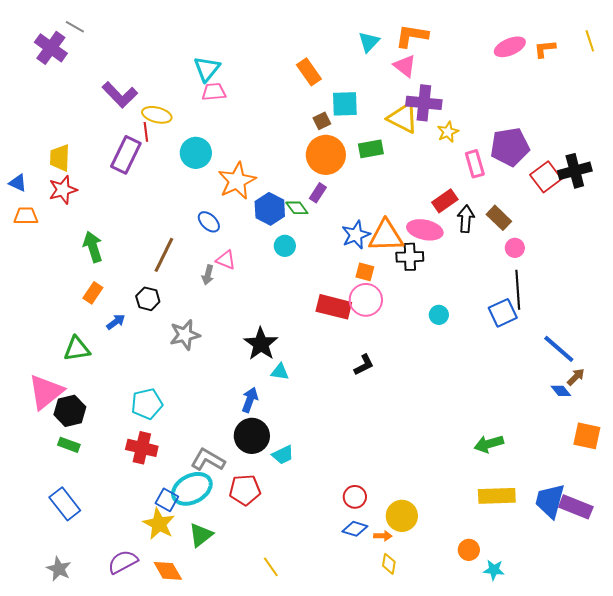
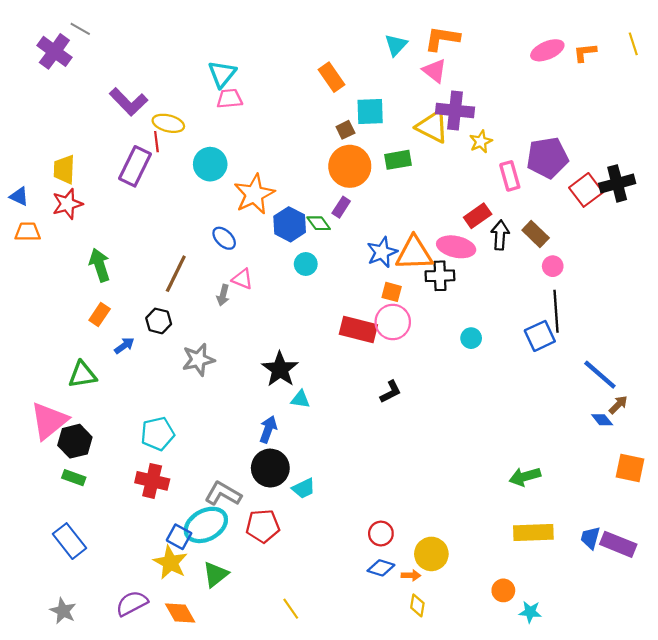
blue trapezoid: (550, 501) -> (590, 538), size x0.6

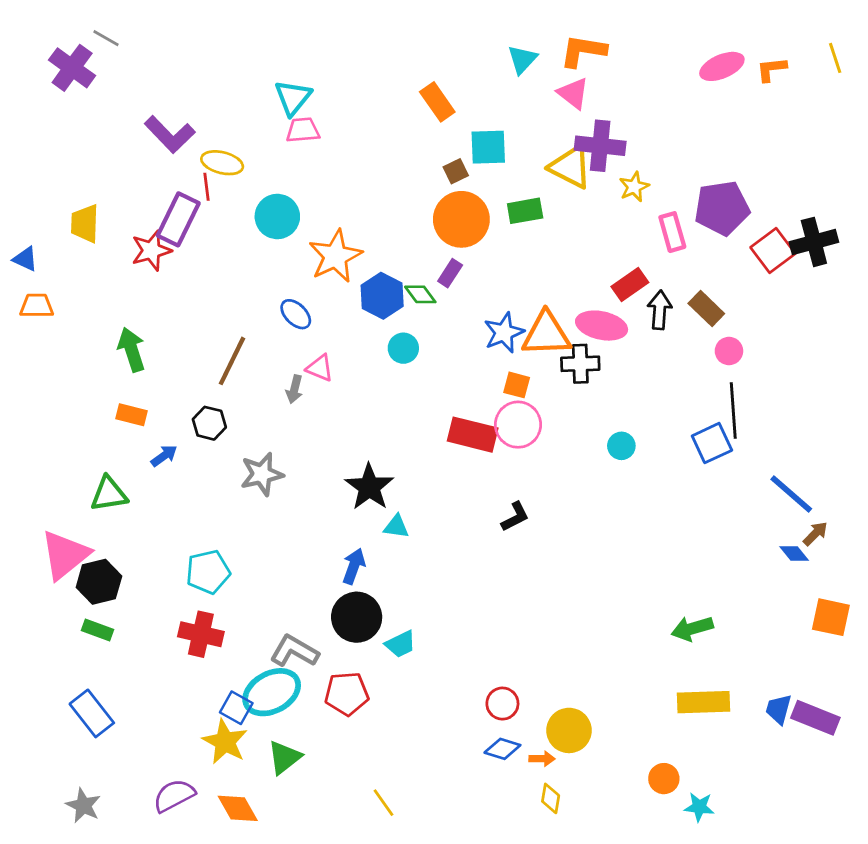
red star: (67, 204) -> (151, 250), moved
orange rectangle: (100, 314) -> (132, 415), turned 70

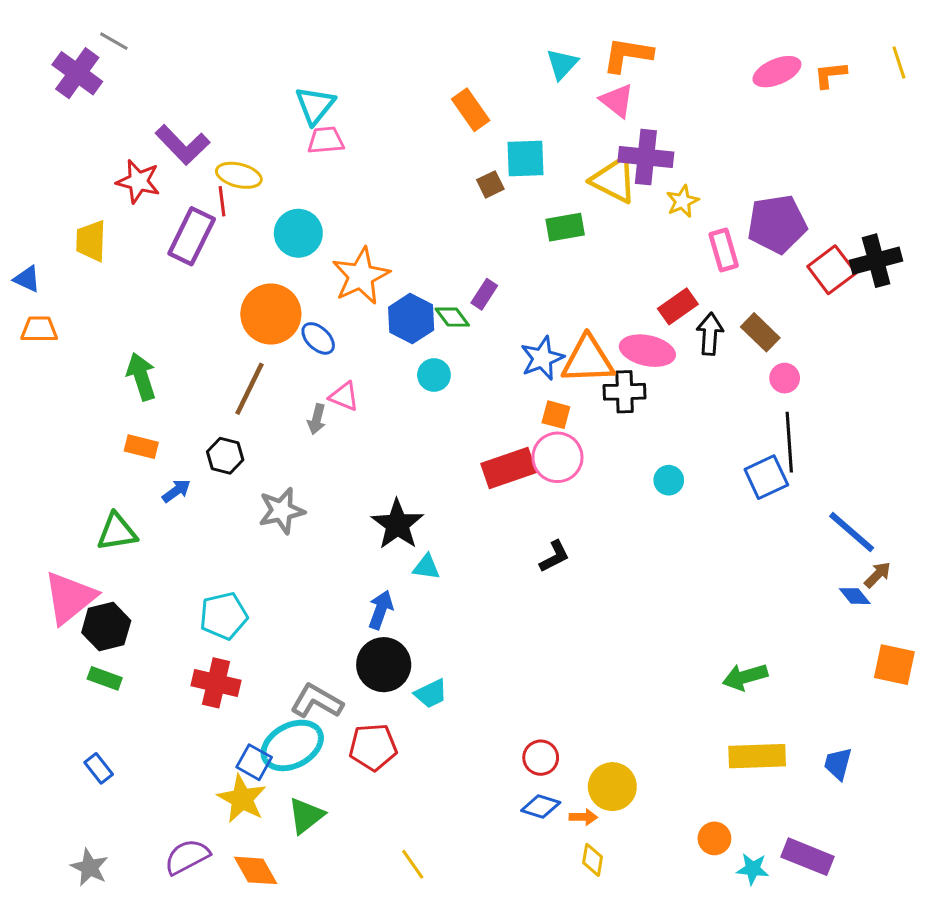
orange circle: (461, 219) -> (271, 314), moved
red star: (151, 250) -> (138, 181), moved, turned 30
red rectangle: (473, 435) -> (509, 468), turned -33
blue rectangle: (92, 713) -> (99, 768), size x0.6
purple rectangle: (815, 718) -> (807, 857), moved

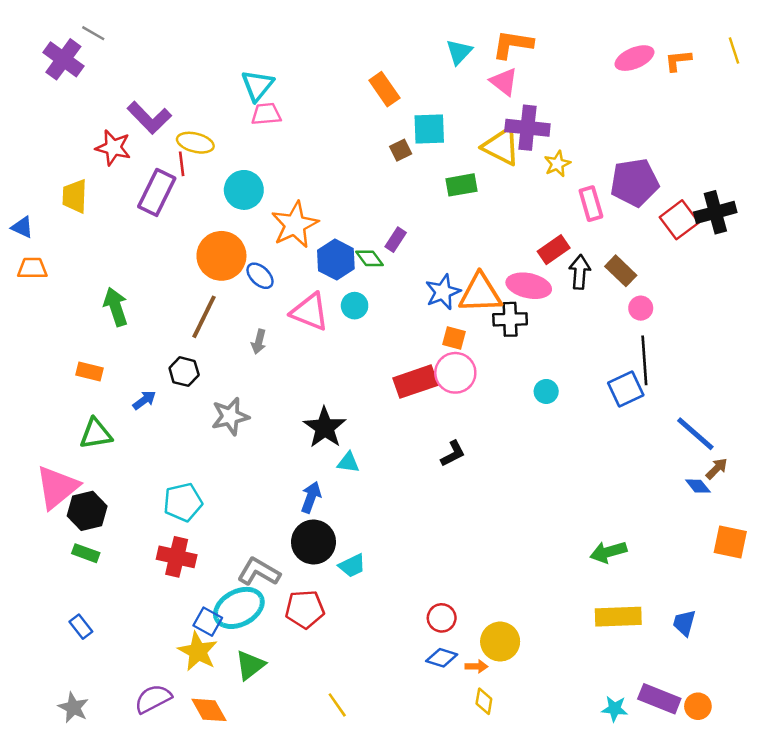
pink triangle: (344, 396) -> (310, 312), moved, size x1.6
orange rectangle: (141, 447) -> (90, 372), moved
orange circle: (714, 838) -> (698, 706), moved

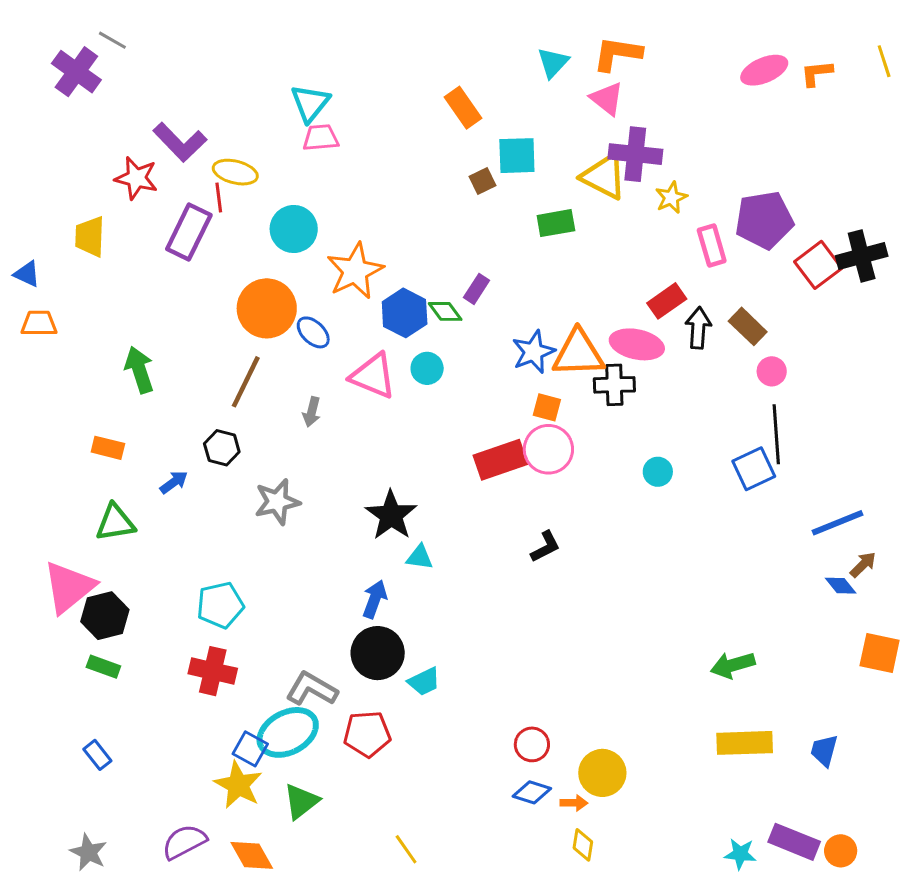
blue line: (695, 434) -> (838, 523), turned -63

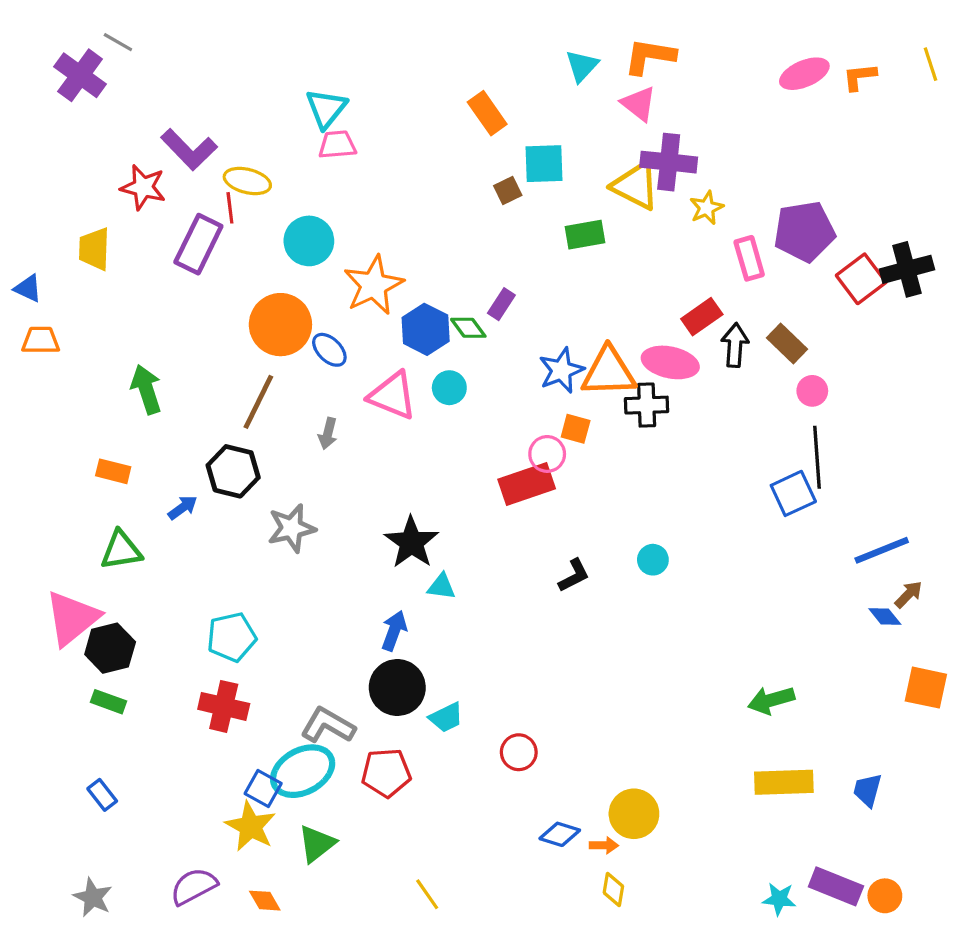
black hexagon: (222, 448) -> (233, 471), size x1.4
pink circle: (548, 449) -> (547, 454), moved, size x0.7
cyan circle: (658, 472) -> (653, 560), moved
red circle: (532, 744) -> (519, 752), moved
orange diamond: (252, 855) -> (265, 901), size x0.7

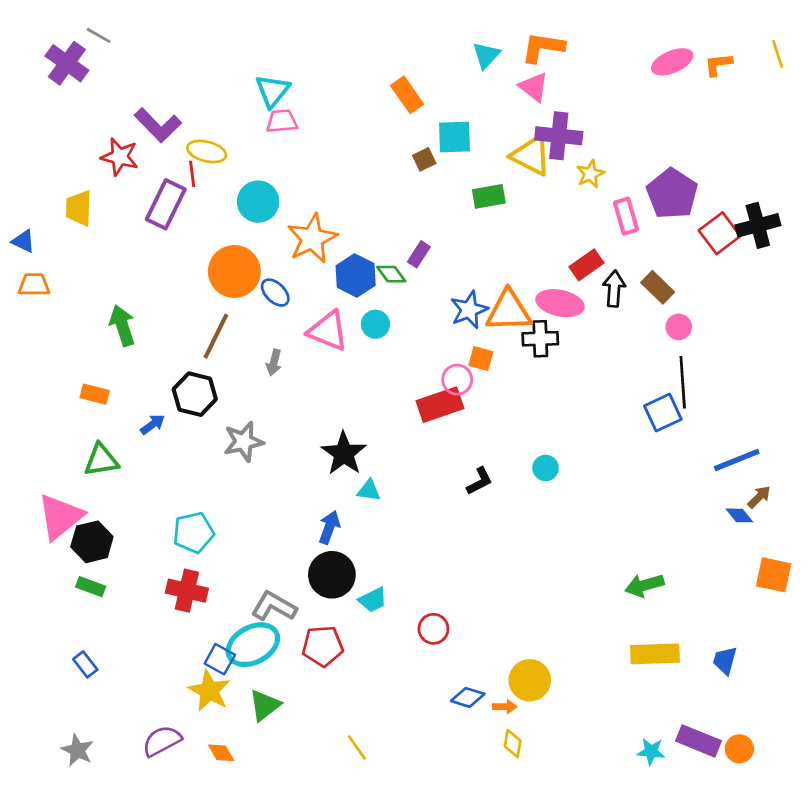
purple pentagon: (804, 231) -> (672, 194), turned -30

